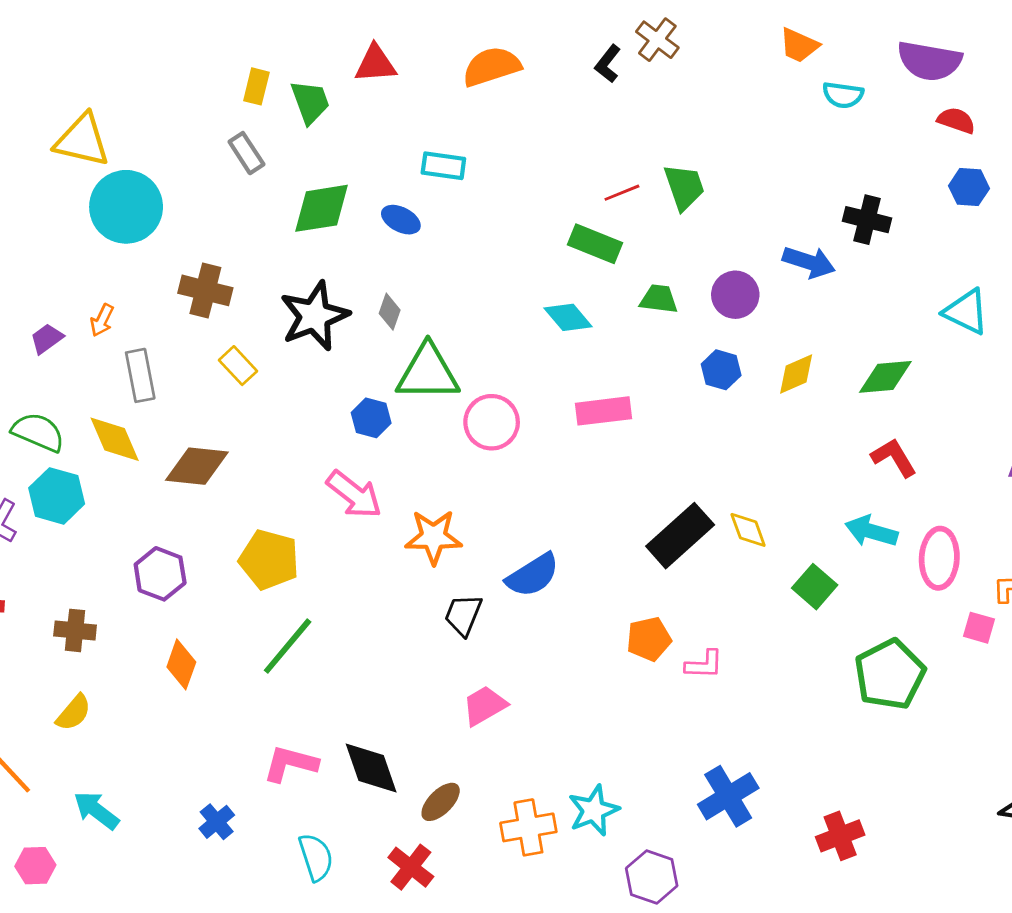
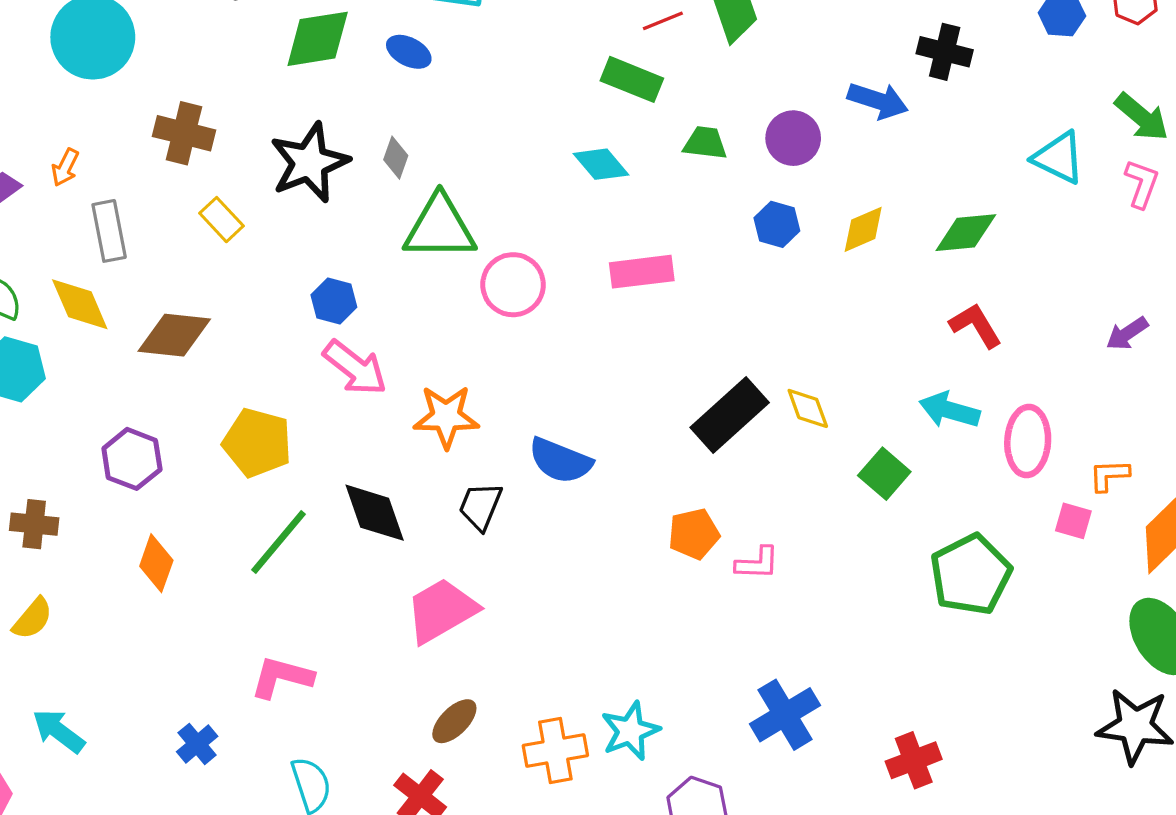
blue hexagon: (371, 418) -> (334, 301), moved
blue semicircle: (533, 575) -> (560, 461), turned 54
pink trapezoid: (484, 706) -> (441, 610), moved, size x1.4
black diamond: (371, 768) -> (375, 513), moved

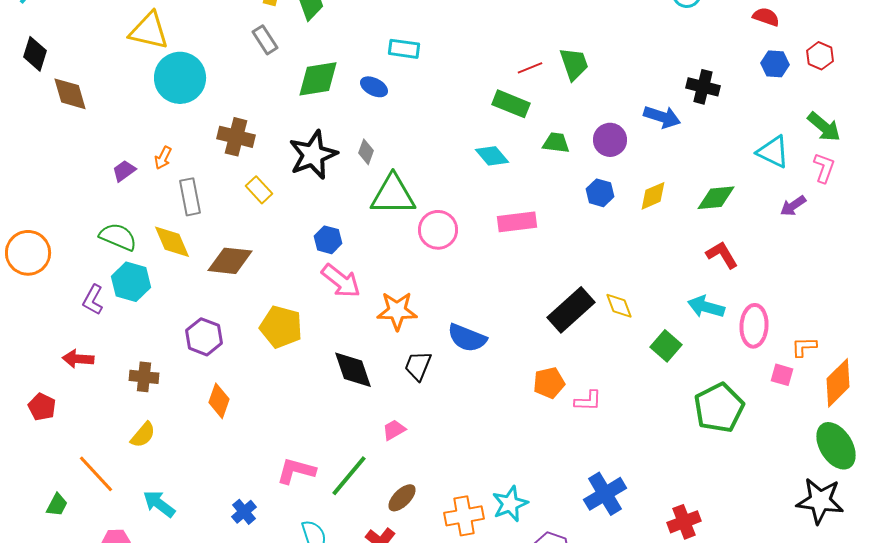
purple arrow: (1127, 334) -> (793, 206), moved
green line: (278, 542) -> (349, 476), moved
pink trapezoid: (441, 610) -> (394, 430), size x0.5

